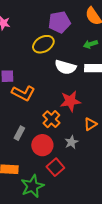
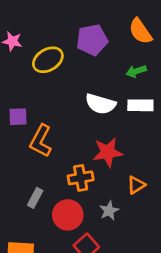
yellow ellipse: (43, 44) -> (48, 60), moved
orange L-shape: (23, 93) -> (41, 141), turned 90
orange cross: (51, 119) -> (81, 178), turned 36

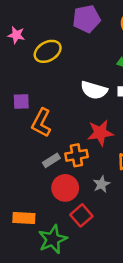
purple pentagon: (92, 40) -> (86, 19), moved
gray rectangle: (35, 198) -> (51, 160), moved, turned 30

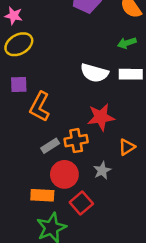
yellow ellipse: (48, 51) -> (19, 44), moved
orange rectangle: (24, 218) -> (42, 195), moved

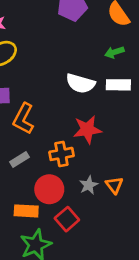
gray rectangle: (50, 146) -> (19, 159), moved
orange triangle: (127, 147) -> (114, 185), moved, turned -36

